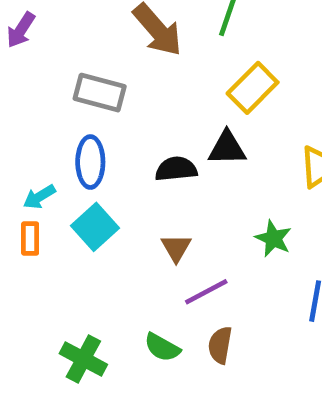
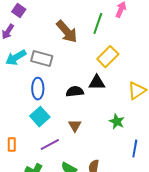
cyan arrow: (39, 197) -> (16, 58), moved, size x1.5
orange rectangle: (30, 239) -> (12, 145), moved
purple line: (206, 292) -> (50, 145), moved

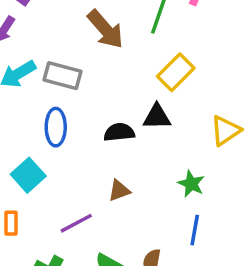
cyan square: (40, 117) -> (28, 175), moved
brown triangle: (75, 126) -> (119, 191), turned 40
blue line: (135, 149) -> (195, 230), moved

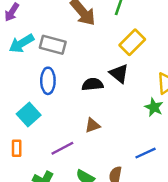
black triangle: (157, 117) -> (119, 74), turned 40
green star: (191, 184) -> (154, 107), moved
blue line: (195, 230) -> (145, 153), turned 55

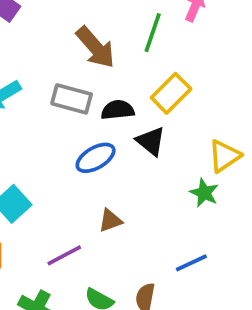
gray rectangle: (53, 45) -> (72, 99), moved
blue ellipse: (48, 81) -> (96, 158), moved, turned 60
black semicircle: (92, 84) -> (118, 110), moved

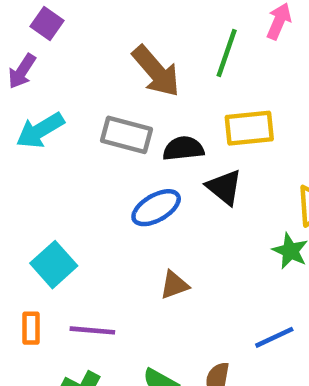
yellow rectangle: (171, 93) -> (249, 128), turned 39
purple line: (64, 255) -> (92, 330), moved, turned 33

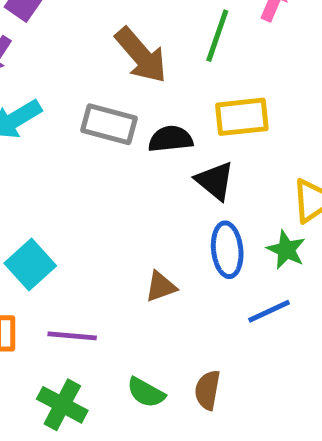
blue ellipse: (156, 208) -> (227, 250), moved, turned -66
blue line: (274, 337) -> (269, 311), moved

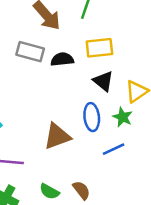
black triangle: (215, 181) -> (103, 81), moved
brown triangle: (161, 287) -> (57, 136), size x1.6
brown semicircle: (207, 390) -> (81, 190), turned 132

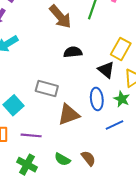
yellow rectangle: (99, 48) -> (121, 49), moved, turned -55
gray rectangle: (30, 52) -> (47, 89), moved

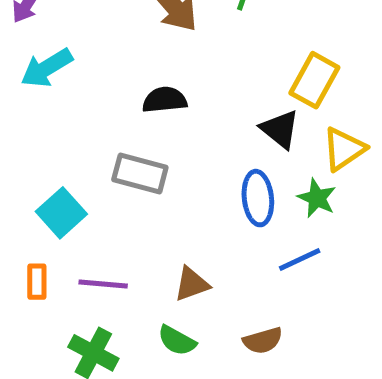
black semicircle: (73, 52) -> (165, 100), moved
brown triangle: (69, 115) -> (192, 284), moved, size x0.7
brown semicircle: (88, 158) -> (263, 341), moved, turned 112

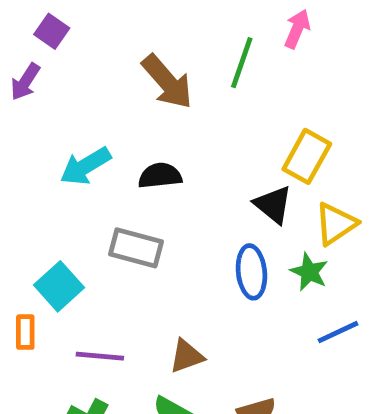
cyan arrow: (47, 68) -> (85, 166), moved
blue line: (300, 259) -> (338, 332), moved
orange rectangle: (37, 282) -> (25, 332), moved

